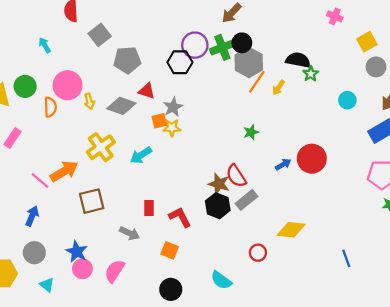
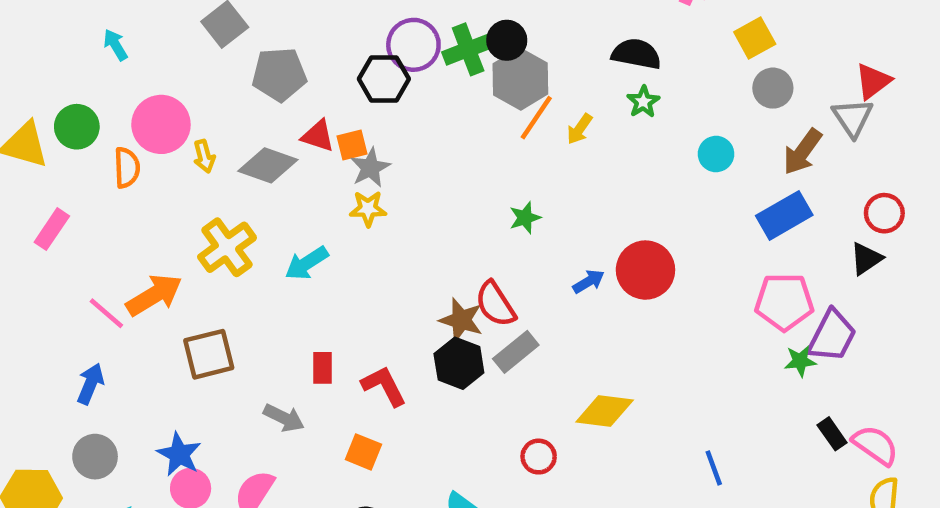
black semicircle: (298, 60) -> (636, 54), moved
orange square: (159, 121) -> (352, 145), moved

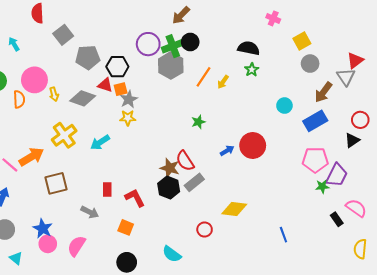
black hexagon: (384, 79) -> (117, 67), moved
gray hexagon: (520, 79) -> (171, 66), moved
cyan circle: (716, 154) -> (284, 106), moved
pink semicircle: (875, 445) -> (356, 208), moved

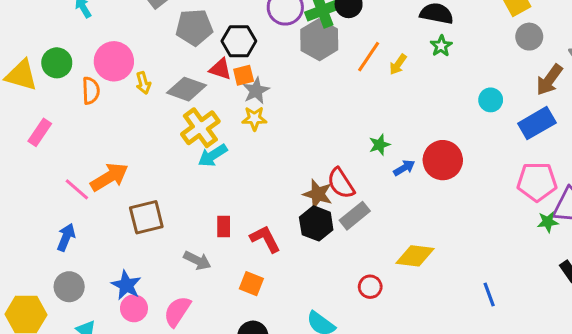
green star: (198, 122) -> (379, 145), moved
yellow cross: (64, 135) -> (200, 128), moved

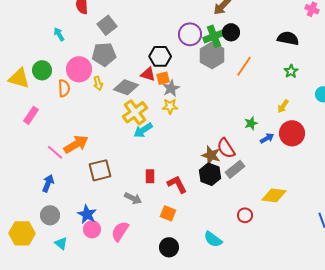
gray pentagon: (194, 27) -> (104, 54), moved
green star: (441, 46) -> (291, 71), moved
yellow arrow: (398, 64) -> (283, 106), moved

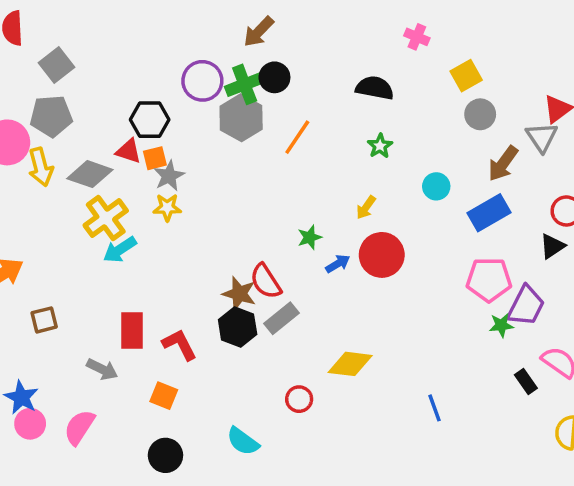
yellow arrow: (98, 83) -> (41, 167), size x1.5
brown square: (100, 170) -> (44, 320), size x0.7
red rectangle: (150, 176) -> (132, 331), size x1.5

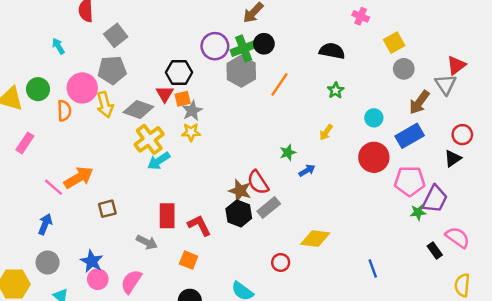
red triangle: (129, 151) -> (165, 94), turned 42
red circle: (382, 255) -> (374, 157), moved

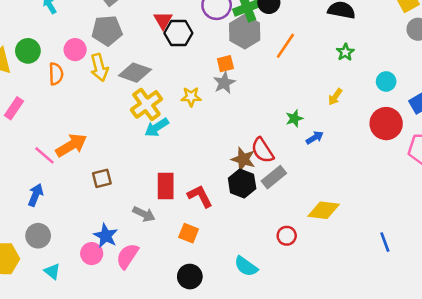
pink circle: (82, 88) -> (75, 50), size x0.7
red triangle: (165, 94) -> (163, 20), moved
orange square: (183, 99) -> (225, 64), moved
gray star: (192, 111) -> (224, 83), moved
blue star: (92, 261) -> (106, 236), moved

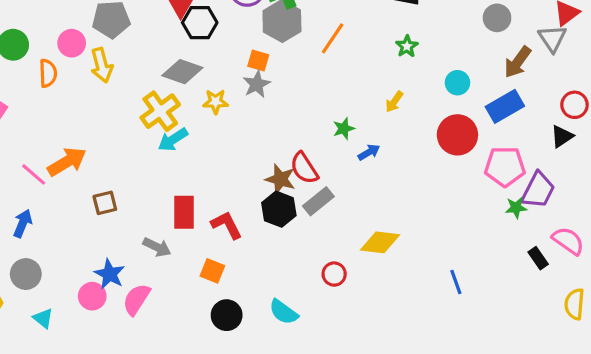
orange square: (225, 64) -> (258, 61), turned 30
gray diamond: (135, 73) -> (182, 72), moved
black circle: (190, 277) -> (227, 315), moved

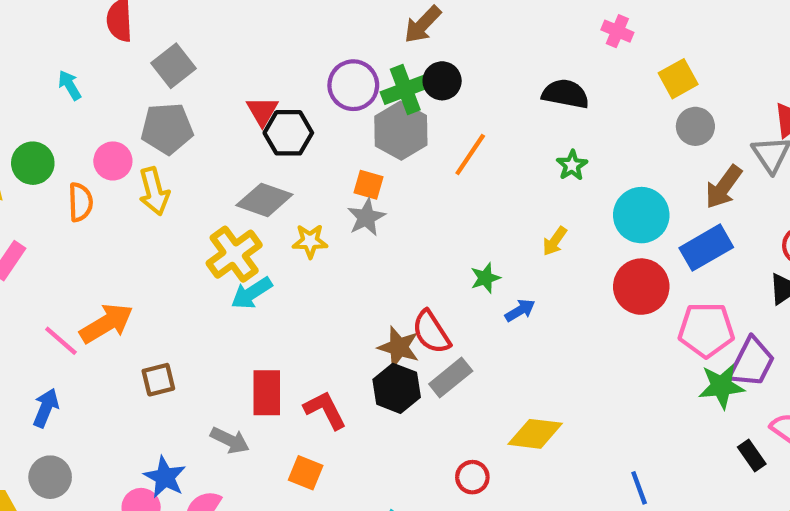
cyan circle: (457, 83) -> (641, 215), size x1.6
green star: (516, 208) -> (721, 386), size x1.5

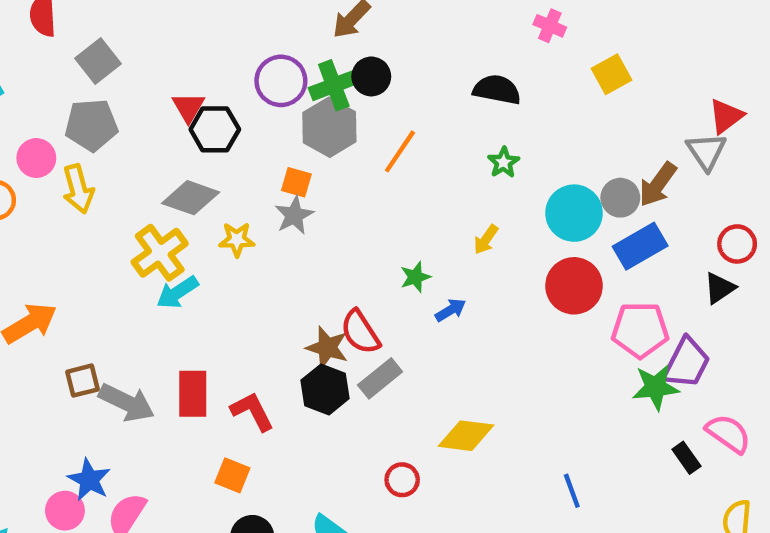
gray circle: (695, 126) -> (620, 198), moved
gray arrow: (230, 440) -> (127, 403), moved, size x1.4

